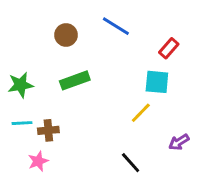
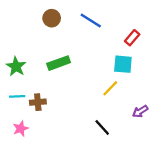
brown circle: (66, 35) -> (52, 18), moved
green star: (21, 85) -> (16, 66), turned -30
pink star: (38, 161) -> (21, 129), moved

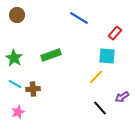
brown circle: (52, 18) -> (17, 15), moved
cyan line: (17, 96) -> (15, 84), turned 32
black line: (102, 127) -> (100, 108), moved

